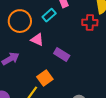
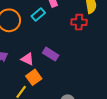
pink triangle: (37, 40) -> (27, 59), moved

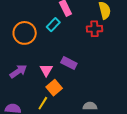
pink triangle: (27, 59) -> (46, 70), turned 40

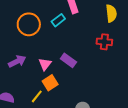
red cross: (94, 29) -> (104, 42), moved

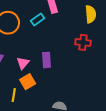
purple rectangle: (68, 60) -> (46, 60), turned 49
yellow line: (37, 96) -> (14, 95), turned -32

